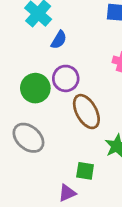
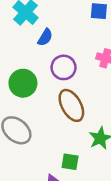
purple circle: (66, 78) -> (64, 67), moved

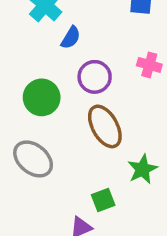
green square: (70, 162) -> (103, 200), turned -30

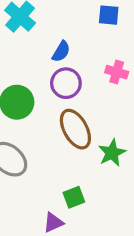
blue semicircle: (71, 38) -> (61, 51), moved
green star: (142, 169) -> (112, 153), moved

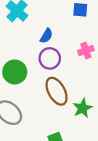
pink cross: (117, 72) -> (86, 50), turned -35

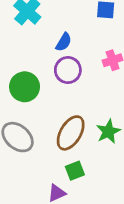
brown ellipse: (57, 91) -> (71, 133), moved, turned 60

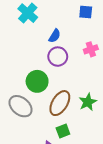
green circle: (25, 87) -> (37, 81), moved

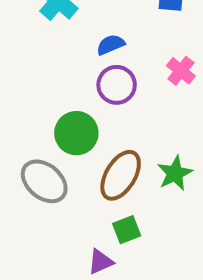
blue semicircle: (55, 36) -> (111, 45), turned -144
pink cross: (91, 49) -> (181, 71), turned -32

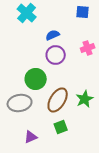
pink cross: (181, 71) -> (88, 48), turned 32
gray ellipse: (44, 181) -> (20, 103), turned -50
purple triangle: (100, 262) -> (31, 137), moved

